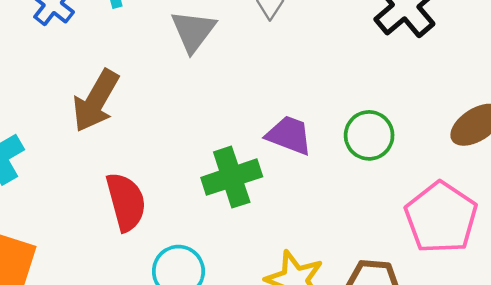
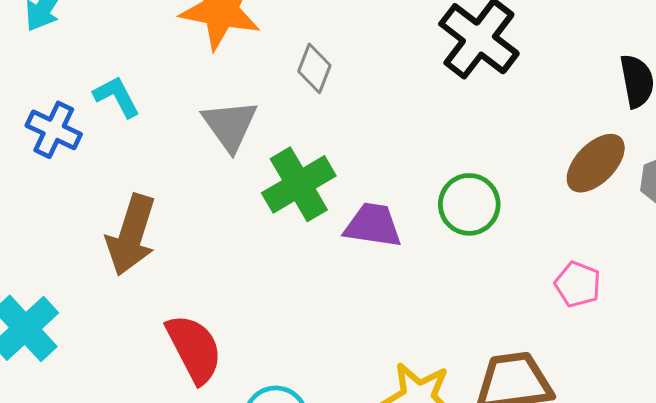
green cross: (232, 177) -> (299, 184), moved
pink pentagon: (441, 218) -> (578, 284), size x0.5

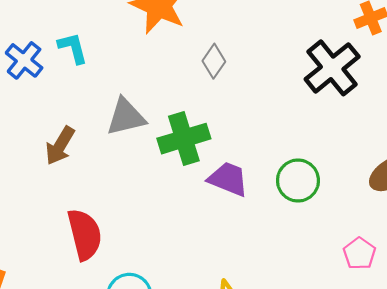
gray triangle: (230, 125) -> (126, 117), moved, turned 39
brown arrow: (131, 235) -> (60, 146), size x0.7

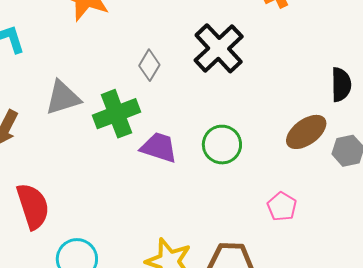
gray diamond: (214, 61) -> (149, 65), moved
black cross: (332, 68) -> (219, 48), moved

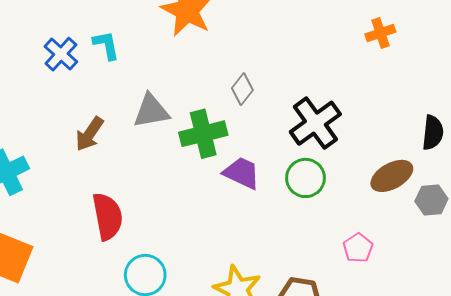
black cross: (219, 48) -> (315, 123), moved

